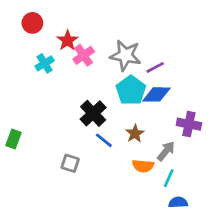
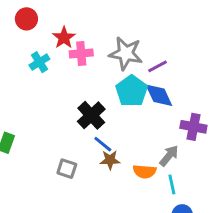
pink cross: (84, 55) -> (81, 53), turned 30
blue diamond: (157, 94) -> (159, 95), turned 64
brown star: (135, 134) -> (110, 160), moved, turned 30
cyan line: (169, 178) -> (172, 184), turned -36

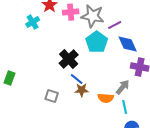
pink cross: (81, 53) -> (71, 12), moved
blue diamond: (159, 95) -> (128, 44), moved

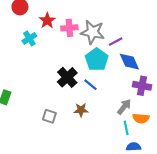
blue line: (77, 79) -> (90, 85), moved
orange semicircle: (106, 98) -> (141, 118), moved

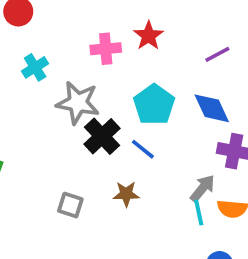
red star: (47, 21) -> (149, 36), moved
gray star: (93, 32) -> (78, 103), moved
purple line: (116, 42) -> (217, 54), moved
cyan line: (126, 128) -> (199, 213), moved

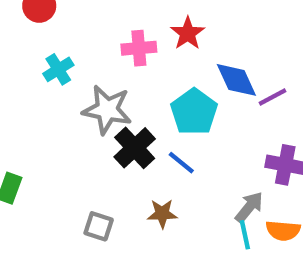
purple line: (217, 54) -> (272, 97), moved
blue diamond: (212, 108) -> (236, 80), moved

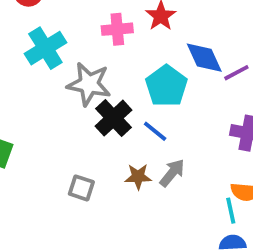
cyan cross: (58, 69) -> (45, 48), size x1.5
gray arrow: (249, 207) -> (172, 173), moved
cyan line: (245, 235) -> (231, 211), moved

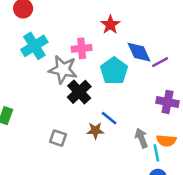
pink cross: (117, 29) -> (82, 48), moved
blue line: (155, 131) -> (109, 118), moved
gray arrow: (172, 173) -> (141, 138), moved, turned -60

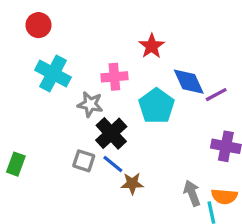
cyan cross: (34, 46) -> (53, 74), turned -30
gray star: (63, 70) -> (90, 104), size x0.7
blue line: (109, 118) -> (113, 164), moved
gray square: (58, 138) -> (84, 161), moved

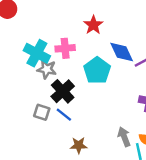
cyan cross: (53, 74) -> (37, 53), moved
brown star: (132, 183) -> (79, 145), moved

